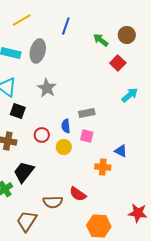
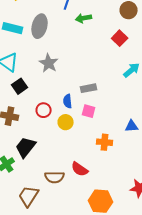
green arrow: (101, 40) -> (84, 18), moved, turned -49
black square: (18, 111) -> (20, 86), turned 35
blue triangle: (121, 151) -> (132, 126), moved, turned -32

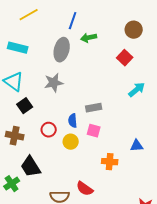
gray ellipse: (40, 26) -> (62, 50), moved
gray star: (49, 63) -> (54, 83), turned 30
black trapezoid: (26, 147) -> (31, 167), turned -70

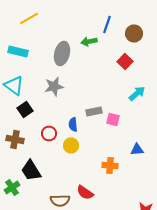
blue line: (73, 21) -> (107, 24), moved
pink square: (94, 131) -> (113, 120), moved

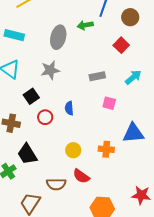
black square: (25, 110) -> (31, 96), moved
gray rectangle: (94, 112) -> (97, 76), moved
yellow circle: (71, 146) -> (73, 150), moved
blue triangle: (137, 150) -> (133, 133), size x1.6

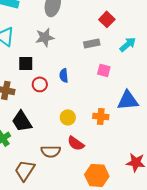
red square: (121, 45) -> (107, 19), moved
black square: (31, 96) -> (26, 63), turned 35

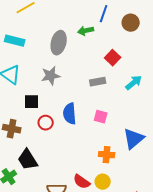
pink square: (104, 70) -> (101, 117), moved
blue semicircle: (64, 75) -> (70, 114), size x1.5
blue triangle: (128, 100) -> (134, 139), turned -35
yellow circle: (68, 117) -> (103, 182), moved

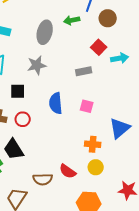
brown circle: (131, 23) -> (108, 18), moved
cyan arrow: (134, 83) -> (120, 58), moved, turned 30
red circle: (46, 123) -> (23, 119), moved
yellow circle: (103, 182) -> (96, 167), moved

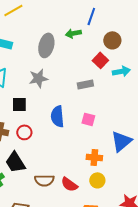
brown circle: (108, 18) -> (112, 40), moved
brown semicircle: (43, 179) -> (44, 180), moved

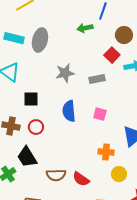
gray ellipse: (46, 45) -> (40, 40), moved
gray star: (38, 78) -> (65, 73), moved
yellow circle: (97, 180) -> (119, 174), moved

